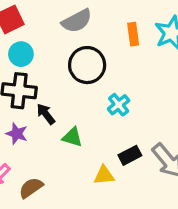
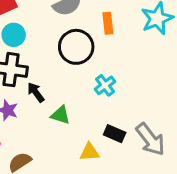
orange rectangle: (133, 34) -> (108, 23), moved
black rectangle: (130, 155) -> (115, 134), turned 50

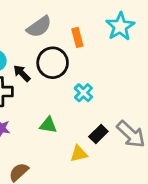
black arrow: (36, 92) -> (22, 73), moved
black rectangle: (115, 134) -> (98, 134), turned -60

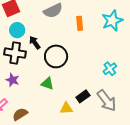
black circle: (53, 63) -> (56, 56), moved
cyan cross: (83, 93) -> (110, 69), moved

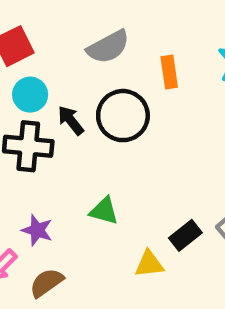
black circle: (56, 56) -> (123, 116), moved
purple star: (13, 80) -> (37, 230), moved

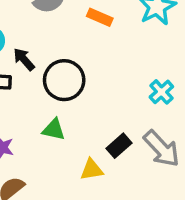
orange rectangle: (169, 72) -> (100, 17), turned -55
black circle: (123, 116) -> (64, 80), moved

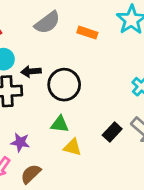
black arrow: (24, 59) -> (31, 71), turned -48
yellow triangle: (92, 170) -> (73, 147), moved, turned 30

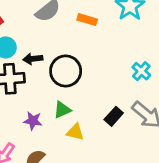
green triangle: (60, 124) -> (62, 110), turned -30
purple star: (20, 142) -> (33, 121), moved

